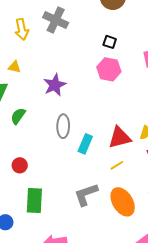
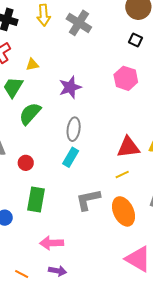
yellow arrow: (22, 29) -> (44, 15), moved
black square: (110, 42) -> (136, 40), moved
yellow triangle: (14, 67) -> (32, 65), turned -32
green semicircle: (18, 116) -> (30, 114), size x1.4
cyan rectangle: (85, 144) -> (71, 157), moved

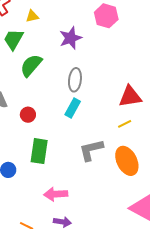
pink hexagon: (126, 78) -> (106, 16), moved

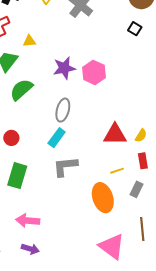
pink hexagon: (106, 16) -> (94, 72), moved
yellow line: (125, 124) -> (117, 171), moved
gray L-shape: (91, 150) -> (65, 166), moved

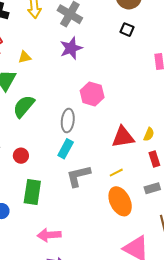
purple star: (64, 68) -> (71, 48), moved
pink hexagon: (94, 72) -> (92, 94), moved
yellow line: (117, 171) -> (116, 173), moved
gray rectangle: (137, 189) -> (152, 188), turned 56

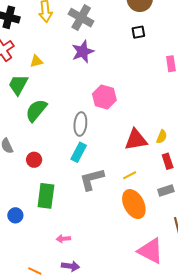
black square: (127, 30) -> (138, 32), turned -32
pink arrow: (49, 235) -> (63, 239), size x0.6

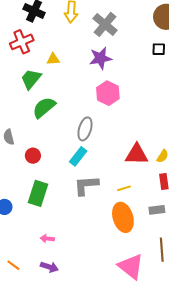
pink hexagon: (104, 97) -> (108, 93), moved

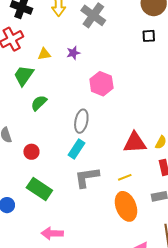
purple star: (100, 58) -> (73, 53), moved, size x0.6
green semicircle: (44, 108) -> (39, 103), size x0.7
green rectangle: (38, 193) -> (39, 189), turned -70
pink arrow: (47, 239) -> (52, 233), size x1.5

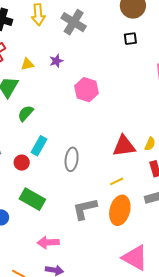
gray ellipse: (81, 121) -> (72, 159), moved
cyan rectangle: (77, 149) -> (39, 146), moved
gray L-shape: (87, 177) -> (85, 209), moved
orange ellipse: (126, 206) -> (120, 210), turned 40

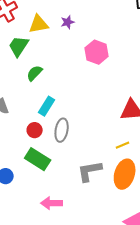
yellow triangle: (27, 64) -> (39, 24), size x1.5
gray ellipse: (72, 159) -> (62, 130), moved
red circle: (22, 163) -> (35, 130), moved

